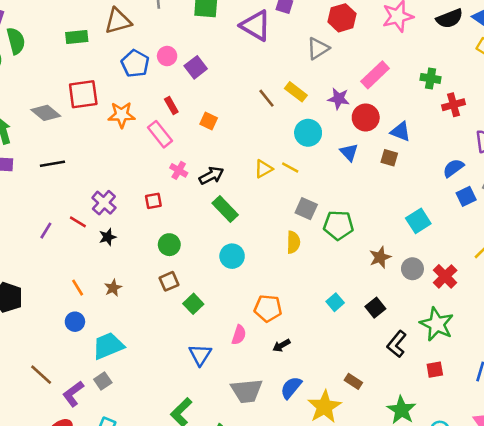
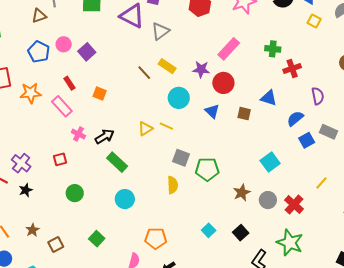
brown triangle: (118, 21) -> (39, 16), moved, size x0.7
gray triangle: (318, 48) -> (160, 31), moved
blue triangle: (401, 132) -> (269, 98), moved
brown square: (169, 281) -> (56, 244), moved

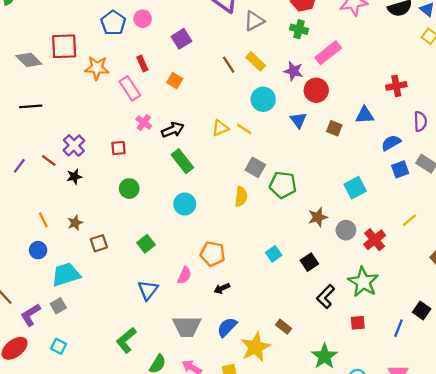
green cross: (273, 49) -> (299, 29), moved
purple square: (87, 52) -> (181, 39), moved
blue triangle: (269, 98) -> (365, 115), turned -30

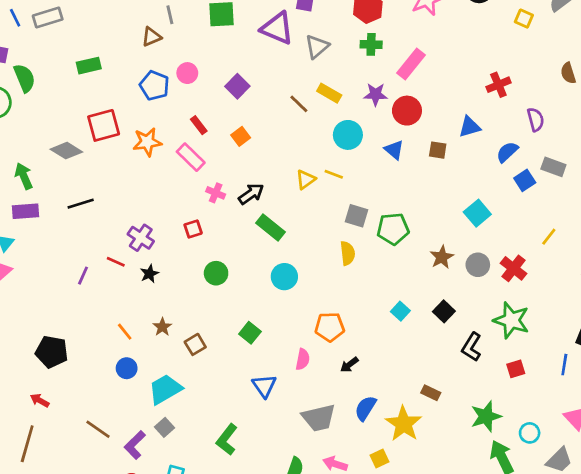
orange square: (175, 81) -> (241, 136), turned 35
green L-shape: (126, 340) -> (227, 440), moved
green star: (325, 356) -> (486, 416), turned 30

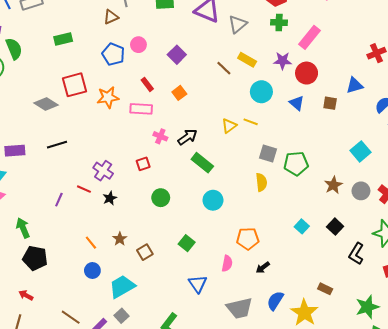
pink rectangle: (191, 157) -> (141, 109), turned -40
green arrow: (24, 176) -> (23, 228), moved

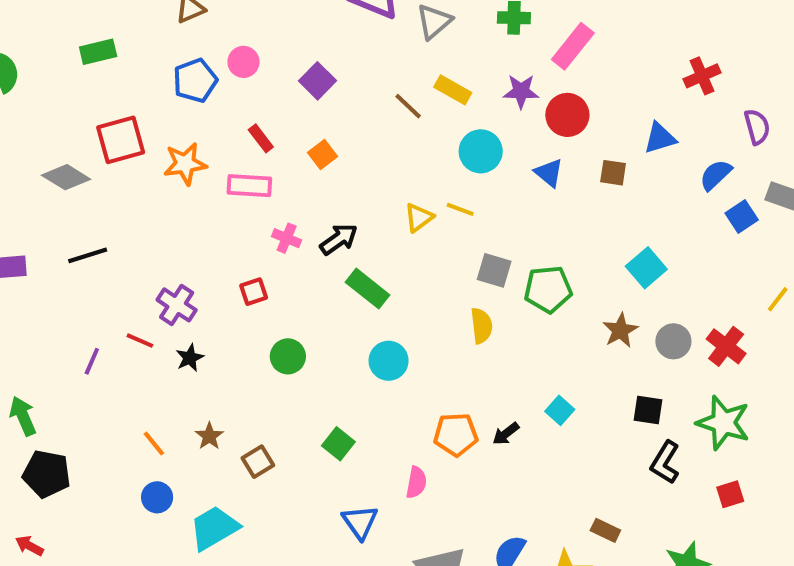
blue pentagon: (113, 54) -> (195, 81), turned 30
cyan square: (360, 151) -> (646, 268), moved
black square: (335, 227) -> (648, 410), moved, turned -35
black arrow: (263, 267) -> (506, 434), moved

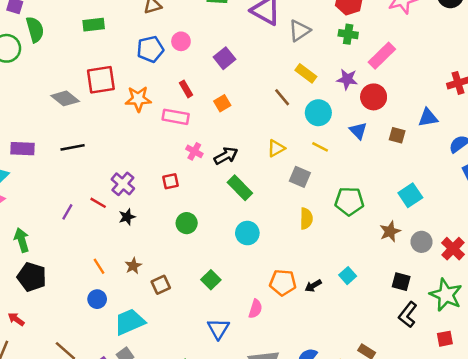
brown line: (408, 106) -> (282, 97), moved
yellow line: (460, 209) -> (320, 147), moved
gray square: (494, 270) -> (300, 177), moved

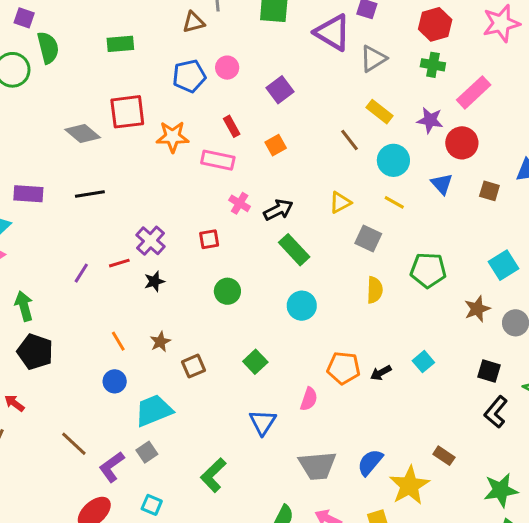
red line: (98, 203) -> (119, 263), turned -49

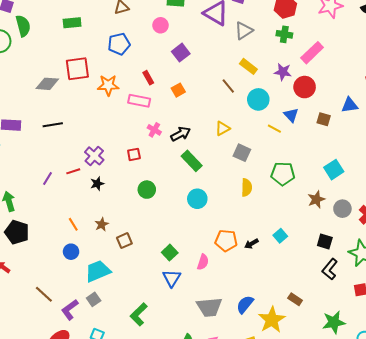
pink circle: (227, 68) -> (161, 25), moved
gray diamond: (83, 134) -> (47, 84), turned -35
yellow line: (394, 202) -> (274, 129), moved
green square: (255, 362) -> (170, 253), moved

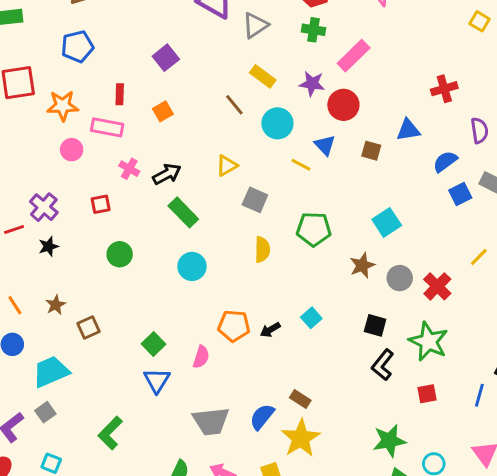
pink circle: (161, 25) -> (72, 150), moved
red rectangle: (148, 78) -> (120, 94), turned 32
brown rectangle: (295, 299) -> (300, 399), moved

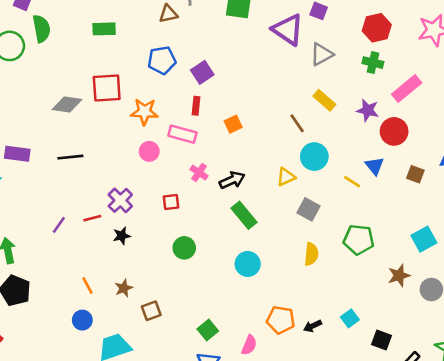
purple square: (166, 58) -> (202, 72), moved
cyan circle: (277, 123) -> (314, 157), moved
black square: (375, 325) -> (381, 340), moved

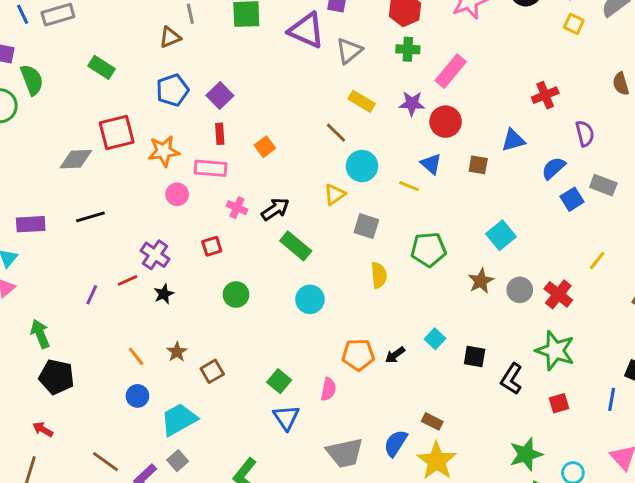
green rectangle: (104, 29) -> (102, 67), turned 45

